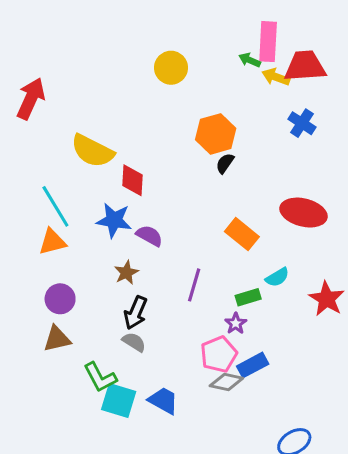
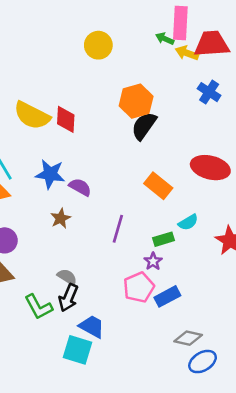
black semicircle: (225, 163) -> (144, 126), size x1.6
red diamond: (132, 180) -> (66, 119), moved
black arrow: (136, 313) -> (68, 298), moved
gray diamond: (226, 382) -> (188, 338), moved
cyan square: (119, 400) -> (78, 350), moved

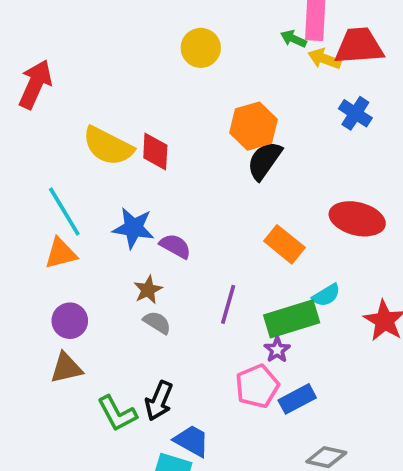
green rectangle: (163, 239) -> (292, 319), size x1.8
gray semicircle: (67, 277) -> (157, 323), moved

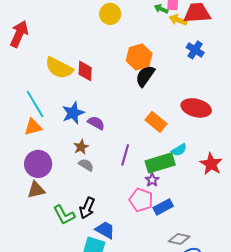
blue star: (133, 228) -> (73, 113), turned -30
purple circle: (70, 321) -> (38, 164), size x1.4
pink pentagon: (257, 386) -> (141, 200), turned -30

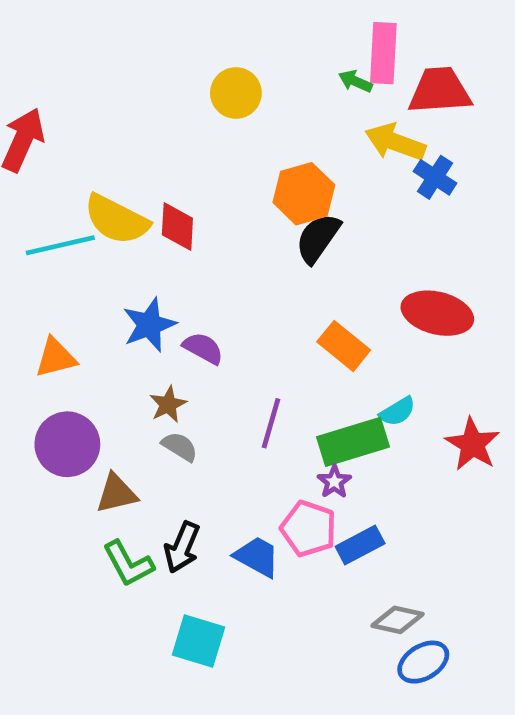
yellow arrow: (178, 20) -> (395, 142), moved, size x1.4
cyan line: (35, 104) -> (60, 245), moved, turned -72
brown triangle: (36, 190) -> (117, 493), moved
blue trapezoid: (105, 230) -> (257, 557), moved

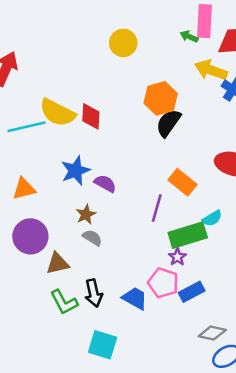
purple line: (271, 423) -> (157, 208), moved
black arrow: (182, 547) -> (94, 293), turned -36

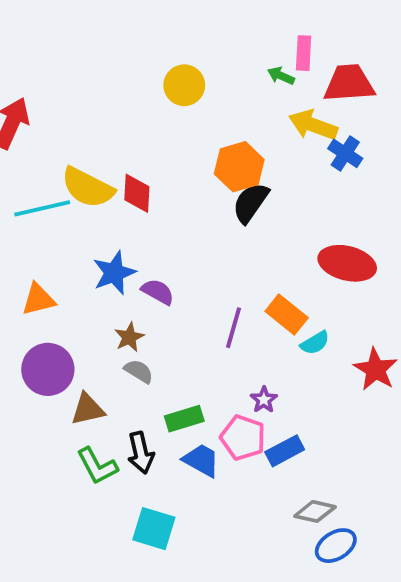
pink rectangle: (204, 21) -> (304, 53), size x0.7
orange rectangle: (183, 182) -> (287, 314), moved
green rectangle: (188, 235) -> (184, 419), moved, size x0.7

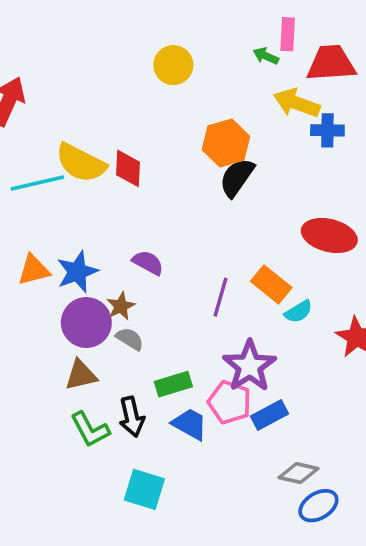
blue cross: (345, 153) -> (327, 130), turned -32
blue star: (114, 273) -> (77, 272), moved
purple circle: (48, 369) -> (86, 323), moved
purple star: (264, 400) -> (250, 366), size x2.0

